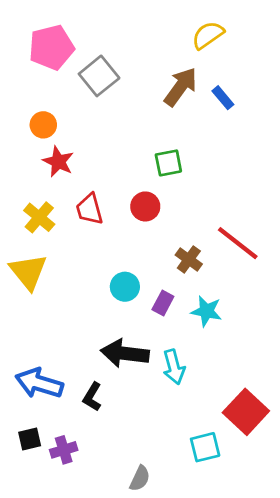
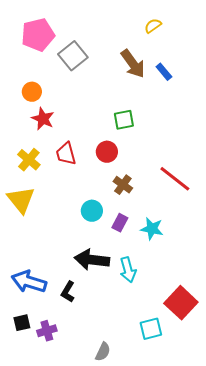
yellow semicircle: (208, 35) -> (153, 26), size x0.7
brown arrow: (181, 87) -> (133, 64), turned 108
brown cross: (189, 259) -> (123, 185), moved

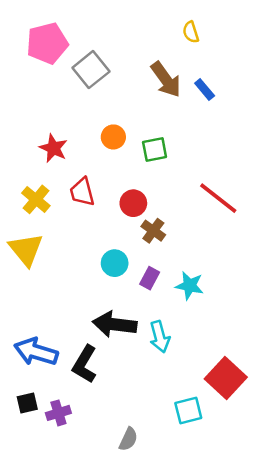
yellow semicircle: (153, 26) -> (191, 32), turned -72
orange circle: (32, 92) -> (113, 137), moved
red circle: (107, 152) -> (133, 203), moved
red line: (175, 179) -> (218, 198), moved
black L-shape: (68, 292) -> (85, 364), size x1.4

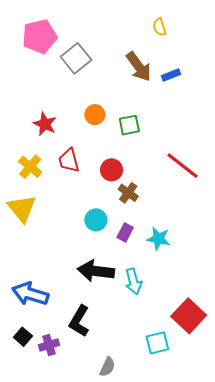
blue rectangle: (205, 90) -> (171, 75), turned -72
black L-shape: (85, 364) -> (79, 321), moved
black square: (27, 403) -> (23, 337), turned -36

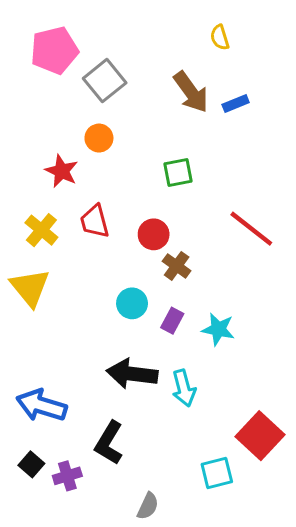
orange circle: (95, 115) -> (99, 138), moved

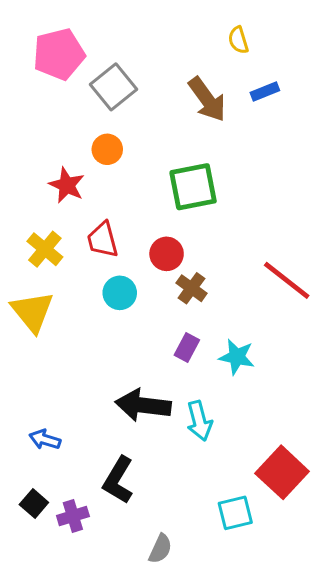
blue rectangle: (236, 104) -> (265, 92), moved
green square: (178, 173) -> (193, 187), size x1.5
red line: (251, 229) -> (287, 280), moved
cyan circle: (132, 303) -> (120, 293), moved
blue arrow: (41, 405) -> (45, 440), size x0.6

